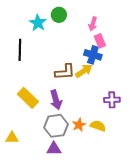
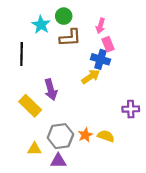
brown L-shape: (65, 72) -> (70, 38), moved
purple arrow: (56, 100) -> (51, 90), moved
purple cross: (112, 100) -> (131, 109), moved
yellow triangle: (12, 138) -> (35, 149), moved

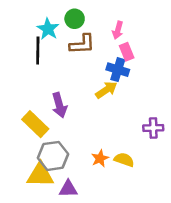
black line: (22, 54) -> (38, 51), moved
gray hexagon: (60, 136) -> (53, 156), moved
yellow triangle: (35, 149) -> (40, 175), size x1.6

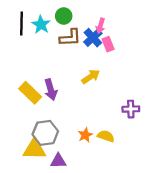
black line: (38, 51) -> (21, 24), moved
blue cross: (118, 70) -> (93, 38), moved, turned 30
yellow rectangle: (35, 124) -> (30, 93), moved

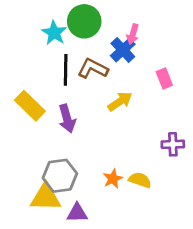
green circle: (64, 16) -> (84, 21), size x1.5
black line: (21, 24) -> (66, 70), moved
brown L-shape: (70, 38) -> (93, 69), moved, turned -150
pink rectangle: (108, 44) -> (164, 79), moved
yellow rectangle: (30, 93) -> (30, 106), moved

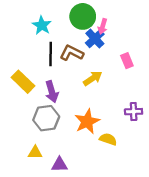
green circle: (84, 21) -> (83, 16), moved
gray hexagon: (60, 176) -> (46, 118), moved
orange star: (113, 179) -> (87, 122), moved, size x1.6
yellow triangle: (46, 197) -> (35, 152), size x0.6

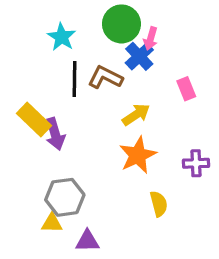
purple arrow: (52, 92) -> (55, 134), moved
gray hexagon: (46, 118) -> (65, 197), moved
orange star: (87, 122) -> (138, 155), moved
yellow semicircle: (108, 139) -> (159, 204), turned 56

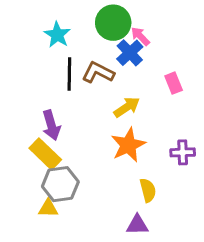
pink arrow: (151, 39) -> (140, 36), turned 120
yellow rectangle: (34, 120) -> (45, 154), moved
purple triangle: (87, 241) -> (137, 225), moved

